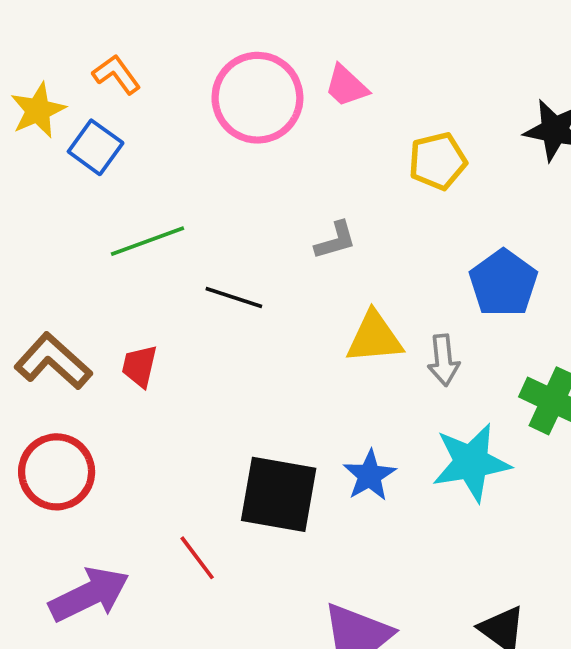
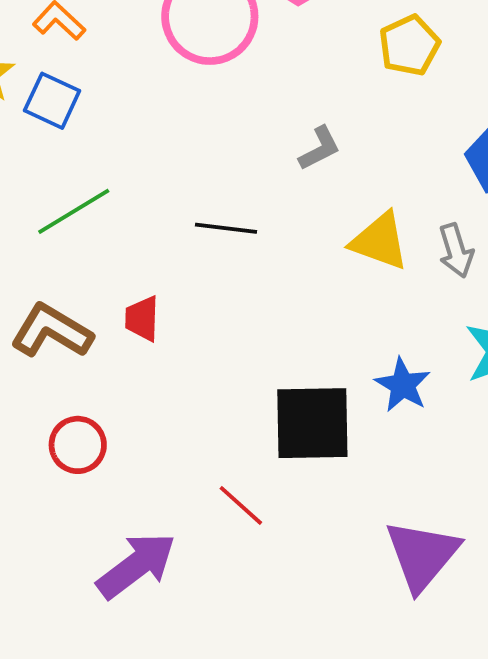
green line: (147, 241) -> (74, 211), moved
yellow triangle: (374, 337) -> (380, 241), turned 36
red circle: (57, 472) -> (78, 445), size x0.7

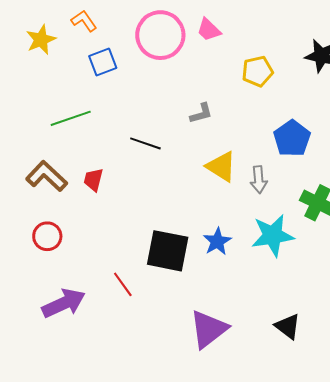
blue square: (52, 101) -> (103, 62), moved, turned 32

